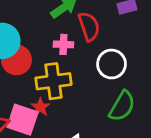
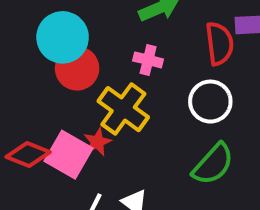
red semicircle: (89, 26) -> (219, 44), moved
yellow cross: (53, 81) -> (123, 109), turned 32

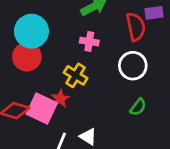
red circle: (77, 68) -> (27, 57), moved
yellow cross: (123, 109) -> (76, 75), size x0.7
green semicircle: (213, 164) -> (138, 107), size x0.6

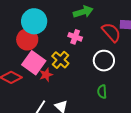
red semicircle: (136, 27) -> (111, 32), turned -40
green semicircle: (138, 107) -> (102, 92), turned 128
pink square: (42, 109) -> (34, 63), moved

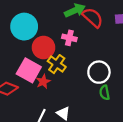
red semicircle: (111, 32) -> (93, 18), moved
red circle: (27, 39) -> (44, 48), moved
white circle: (104, 61) -> (99, 72), moved

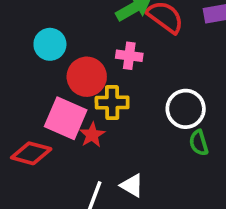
cyan circle: (24, 27) -> (50, 44), size x0.7
yellow cross: (57, 64) -> (112, 103), turned -30

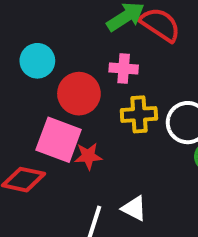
yellow cross: (112, 103) -> (139, 114), moved
red star: (92, 135) -> (88, 156), turned 30

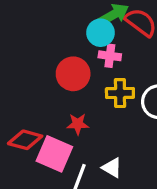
cyan circle: (37, 61) -> (101, 33), moved
pink square: (59, 140) -> (54, 154), moved

